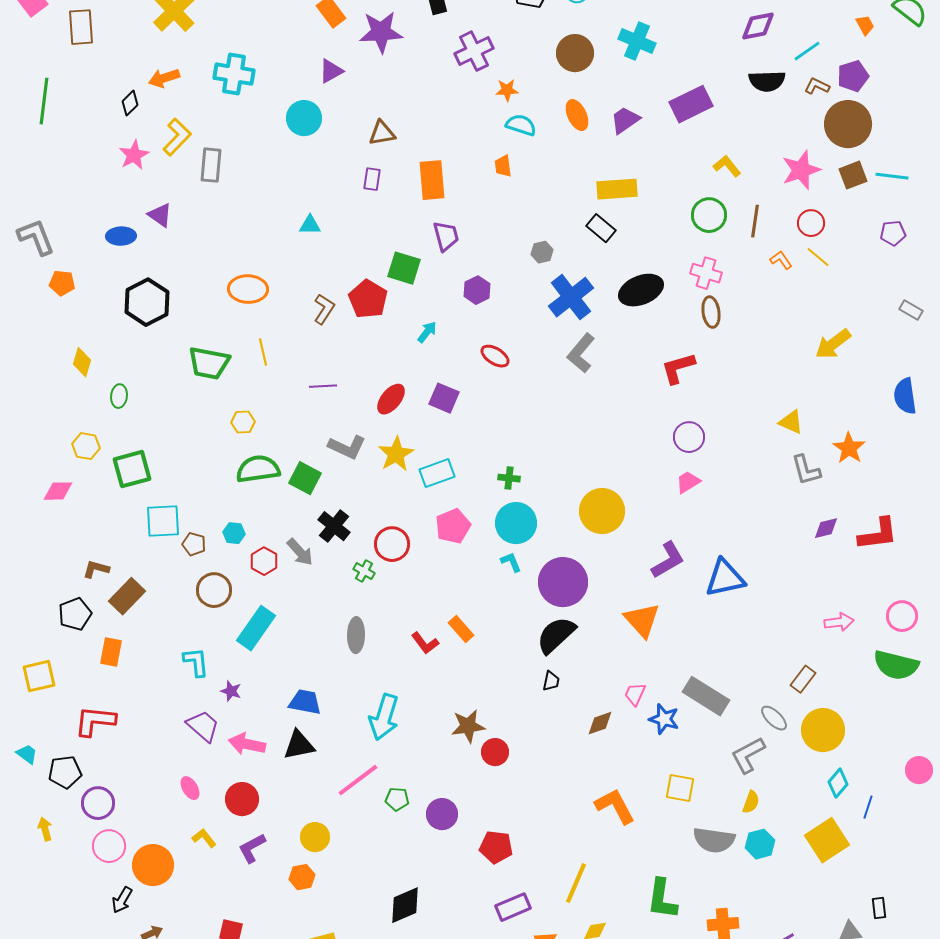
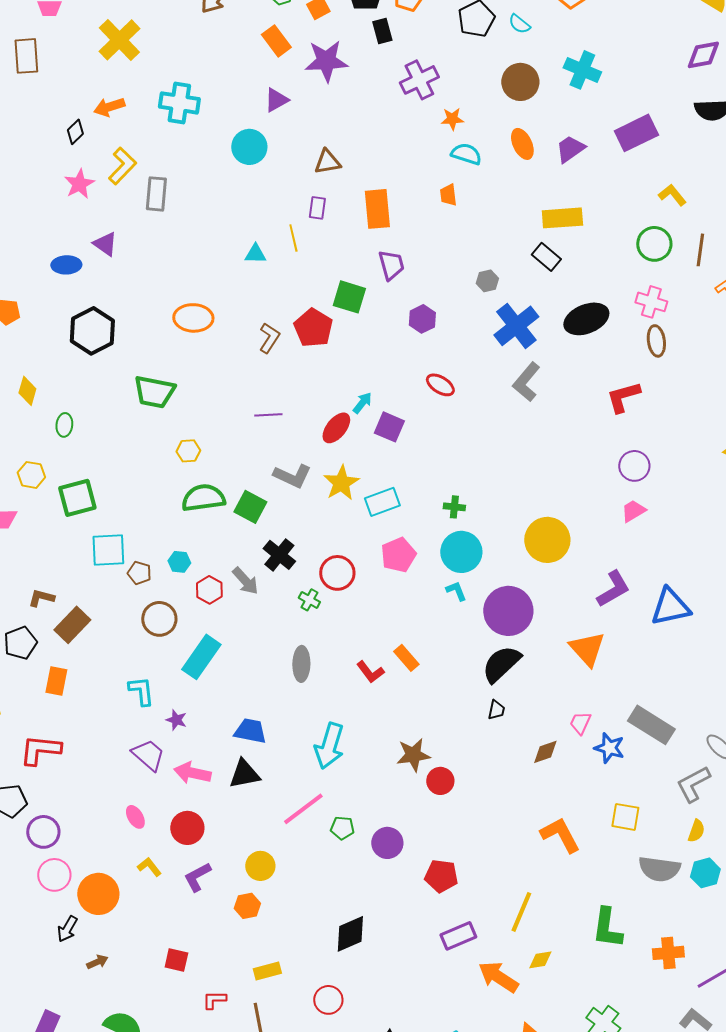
cyan arrow: (427, 332) -> (362, 403), moved
yellow line: (263, 352) -> (293, 238), moved

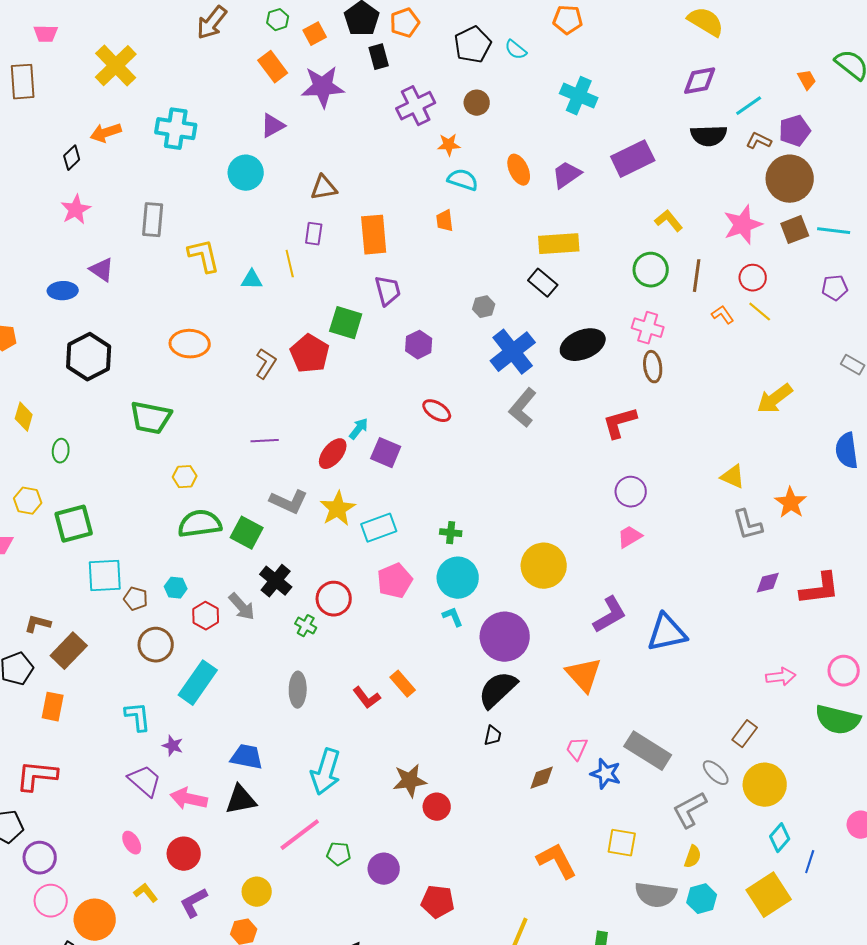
brown circle: (520, 82) -> (477, 103), moved, size x0.7
yellow L-shape: (122, 166) -> (204, 256), moved, turned -57

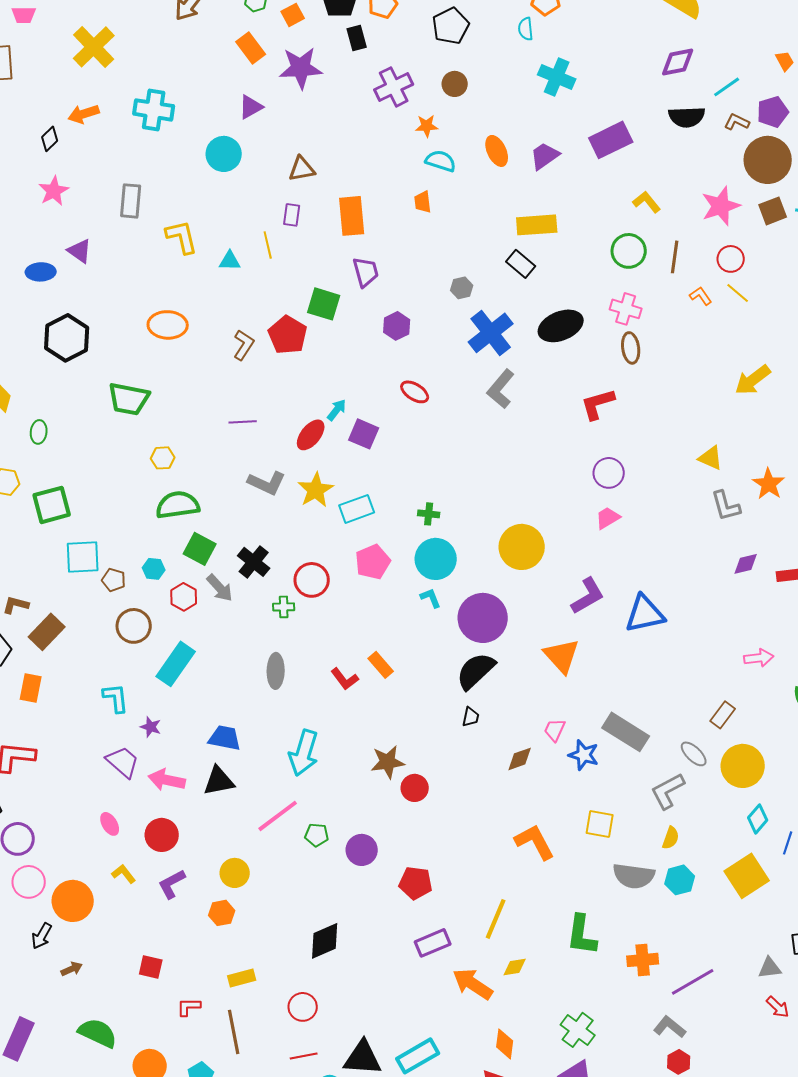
cyan semicircle: (516, 50) -> (526, 29), moved, turned 45
green square: (247, 533) -> (200, 549), moved
green cross: (306, 626) -> (284, 607), turned -30

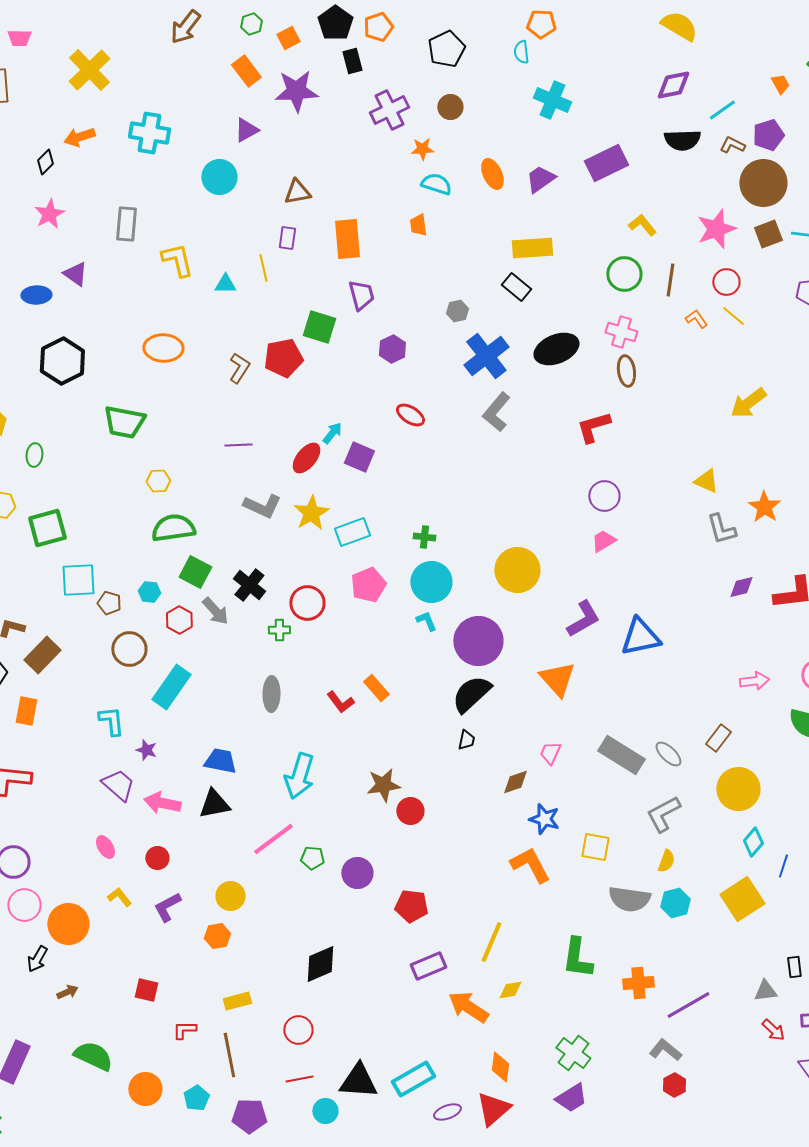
red pentagon: (288, 335) -> (283, 358), turned 30
gray ellipse: (694, 754) -> (668, 754), moved
blue star: (584, 755) -> (544, 819), moved
red circle: (162, 835) -> (157, 858), size x0.7

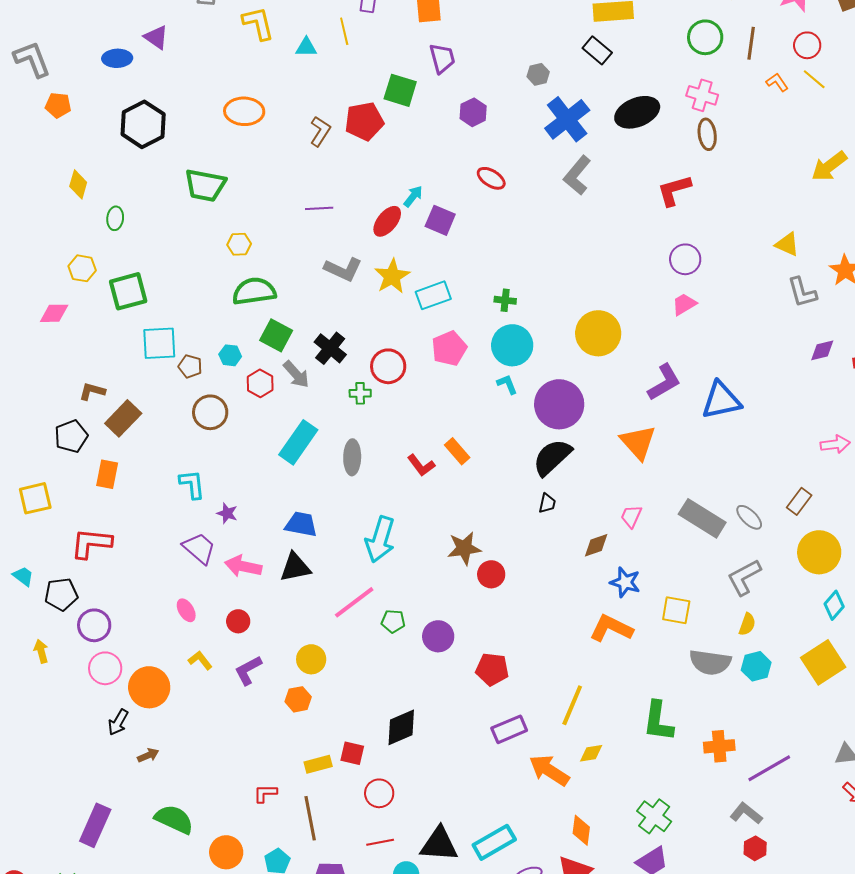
cyan rectangle: (171, 687) -> (298, 442), moved
orange L-shape: (530, 865) -> (611, 628), turned -36
red square: (146, 990) -> (352, 753), moved

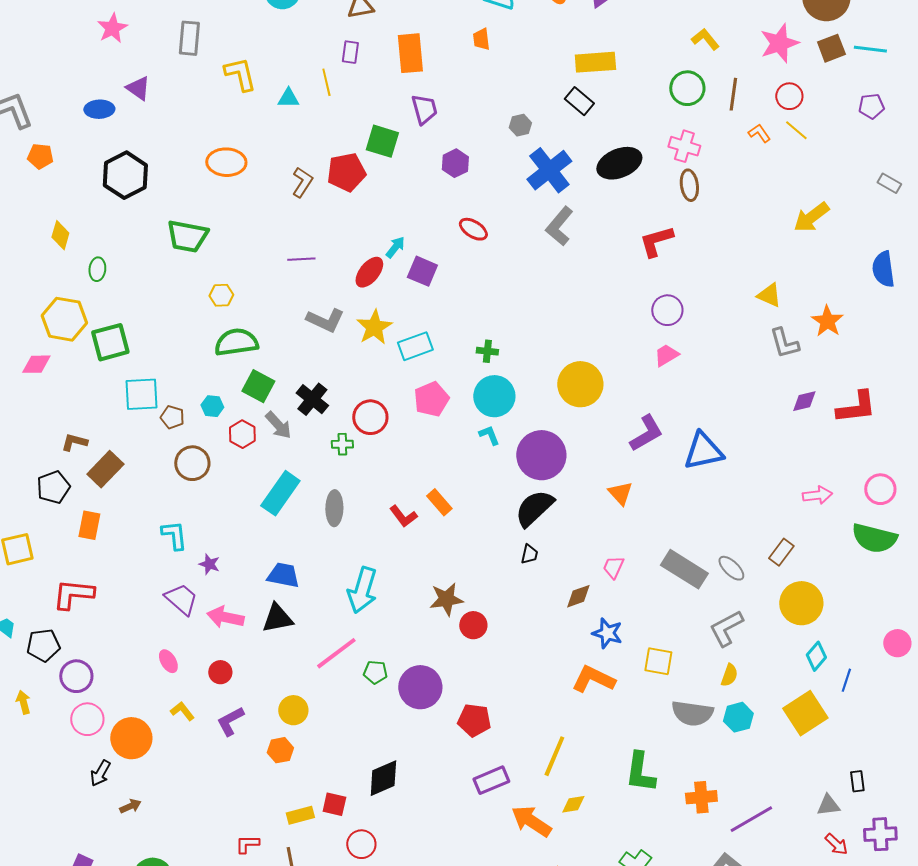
yellow hexagon: (82, 268) -> (64, 319), size x1.6
orange triangle: (638, 442) -> (620, 493), size x0.7
purple circle: (438, 636) -> (420, 687), size x1.4

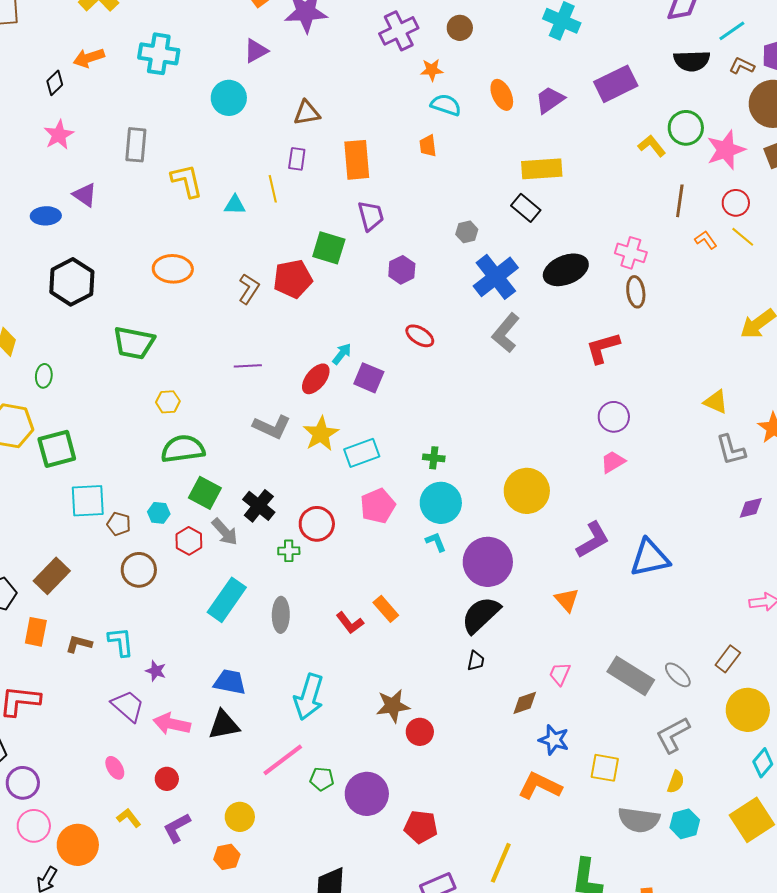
green circle: (687, 88) -> (686, 128), moved
brown L-shape: (74, 442) -> (79, 644), moved

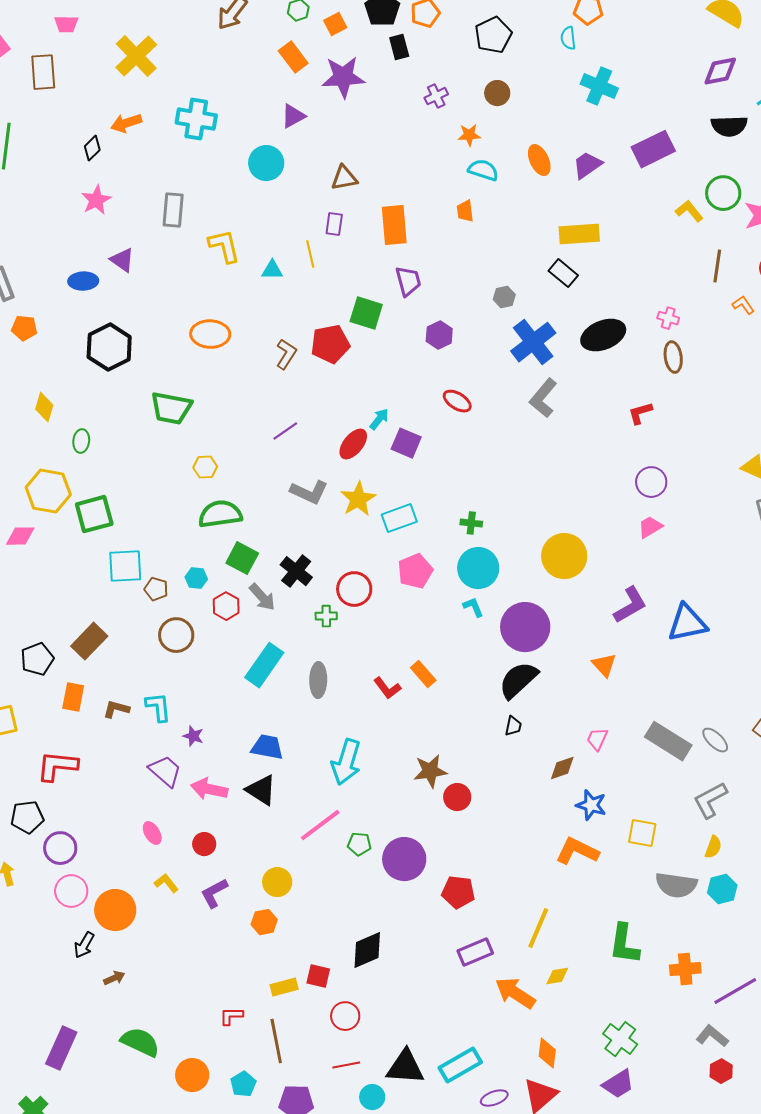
purple cross: (399, 31) -> (436, 96), size x0.6
pink cross: (631, 253) -> (668, 318), size x0.7
red L-shape: (603, 348) -> (640, 413), size x0.7
purple line: (248, 366) -> (285, 431), turned -32
black triangle: (224, 725) -> (261, 790), turned 44

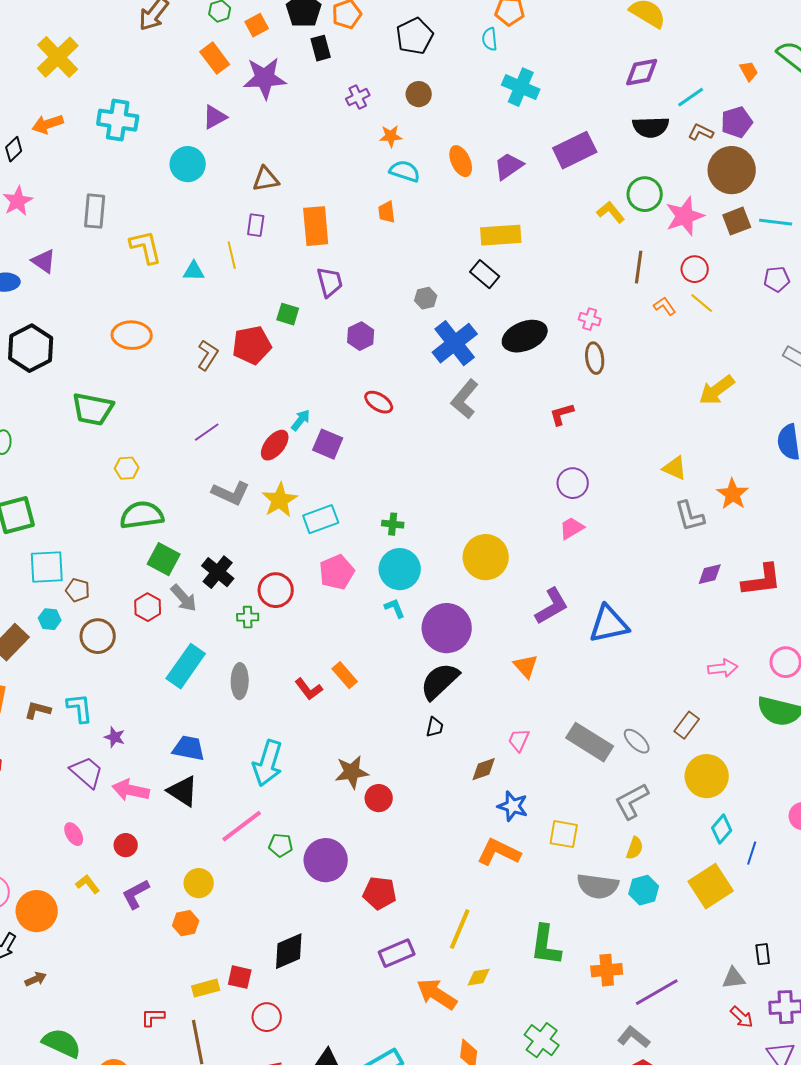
green square: (366, 313) -> (288, 314), size x0.7
cyan hexagon: (196, 578) -> (50, 619), moved

